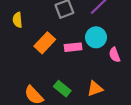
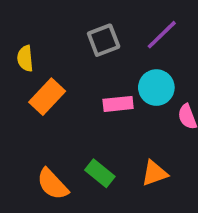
orange rectangle: (45, 43) -> (47, 97), moved

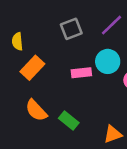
orange triangle: (155, 173) -> (113, 134), moved
orange semicircle: (52, 184) -> (36, 110), moved

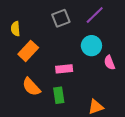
pink rectangle: (81, 73) -> (64, 69), moved
green rectangle: (69, 120) -> (59, 95), turned 42

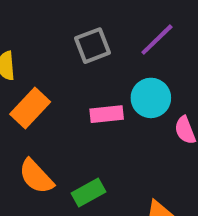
pink rectangle: (64, 69) -> (107, 114), moved
green rectangle: (59, 95) -> (88, 193), turned 70

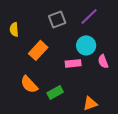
orange rectangle: (30, 108) -> (38, 50), moved
pink rectangle: (107, 114) -> (73, 63), moved

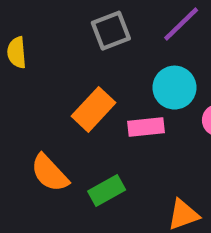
orange rectangle: (38, 50) -> (93, 109), moved

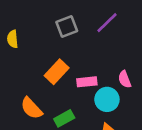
cyan circle: (174, 88) -> (107, 99), moved

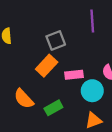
purple line: (107, 23) -> (92, 21), turned -50
gray square: (67, 26) -> (56, 40), moved

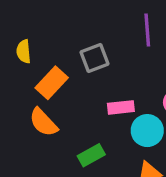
orange rectangle: (47, 66) -> (52, 83), moved
orange semicircle: (24, 99) -> (43, 122), moved

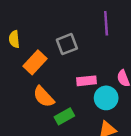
orange semicircle: (43, 122) -> (44, 97), moved

